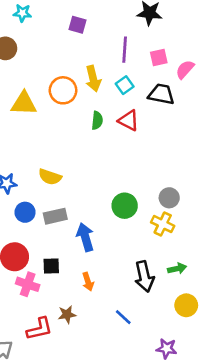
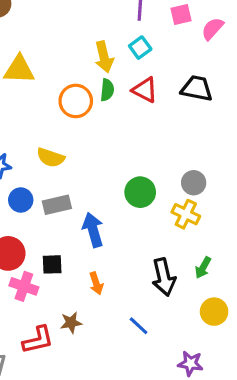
yellow arrow: (93, 79) -> (104, 57), moved
orange circle: (63, 90) -> (76, 101), moved
black trapezoid: (161, 94) -> (197, 88), moved
green arrow: (177, 269) -> (203, 268), turned 132

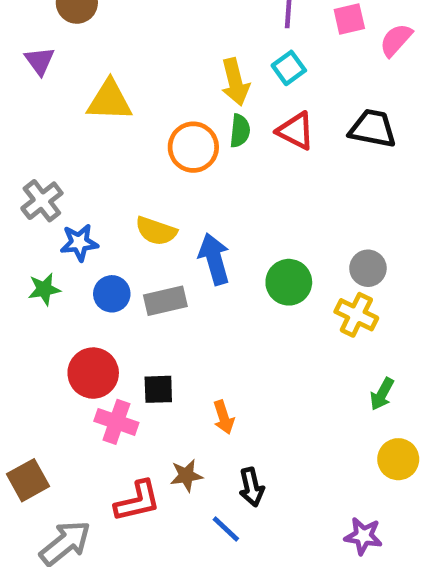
blue arrow: (93, 230) -> (214, 259), moved
black arrow: (164, 277) -> (252, 487), moved, size x0.7
blue line: (139, 326) -> (226, 529), moved

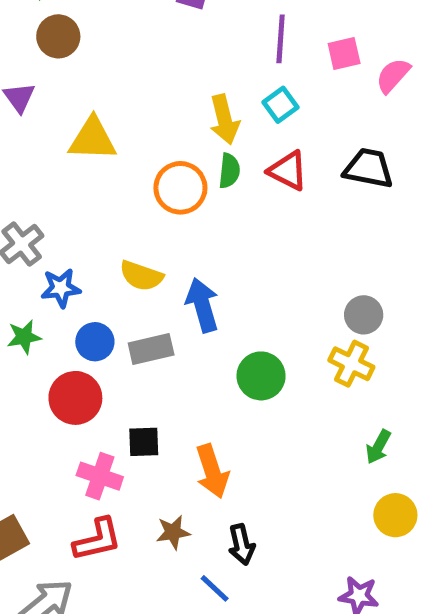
green circle: (289, 282) -> (261, 376), moved
red circle: (93, 373) -> (75, 398), moved
orange arrow: (224, 417) -> (212, 471), size x1.5
red L-shape: (137, 501) -> (97, 540), moved

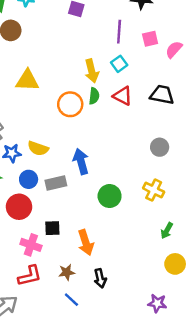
yellow semicircle: (141, 276) -> (38, 148), moved
gray circle: (364, 315) -> (160, 147), moved
blue line: (215, 588) -> (71, 300), moved

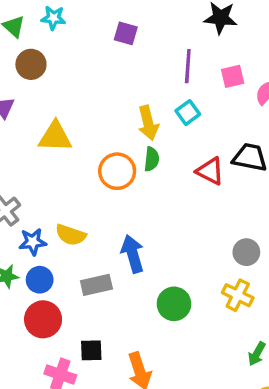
red triangle: (123, 96) -> (210, 171), moved
gray circle: (160, 147) -> (246, 252), moved
blue circle: (29, 179) -> (40, 280), moved

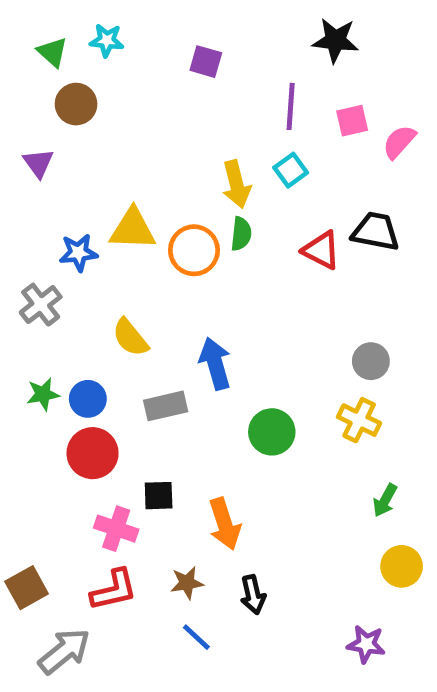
yellow triangle: (55, 137) -> (133, 229), moved
yellow semicircle: (71, 235) -> (130, 338), turned 32
blue star: (33, 242) -> (78, 253), moved

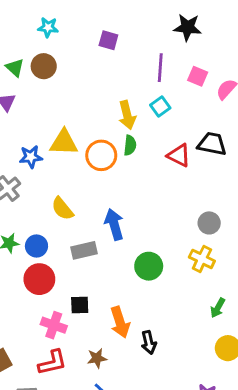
green triangle: (52, 52) -> (15, 68), moved
brown circle: (76, 104) -> (44, 66), moved
pink square: (352, 121) -> (198, 76), turned 36
black arrow: (253, 595) -> (149, 342), moved

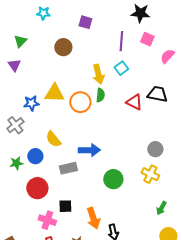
brown circle: (44, 66) -> (63, 47), moved
green triangle: (15, 68) -> (20, 41), turned 32
pink square: (198, 76) -> (147, 39), moved
blue arrow: (114, 224) -> (89, 150), turned 105
blue circle: (36, 246) -> (35, 156), moved

